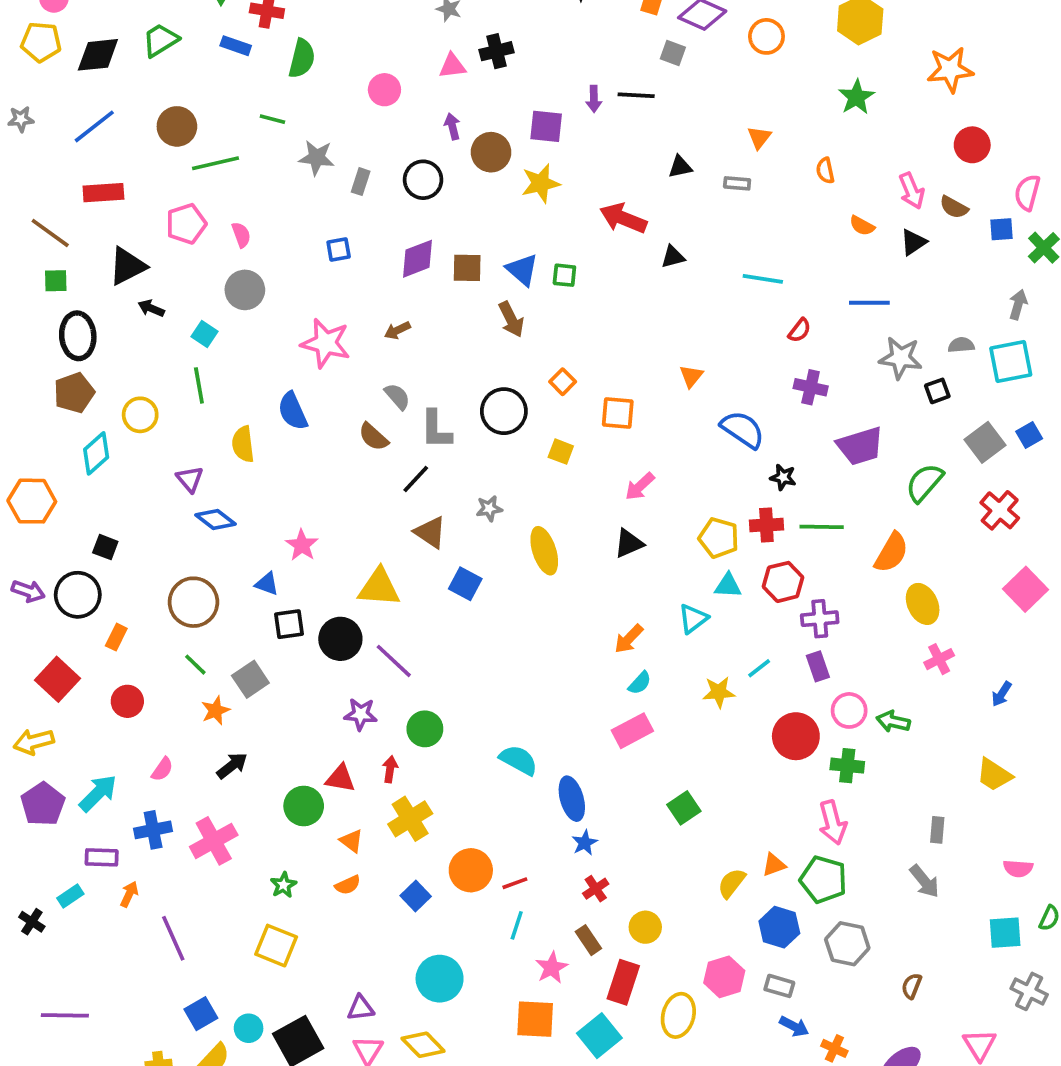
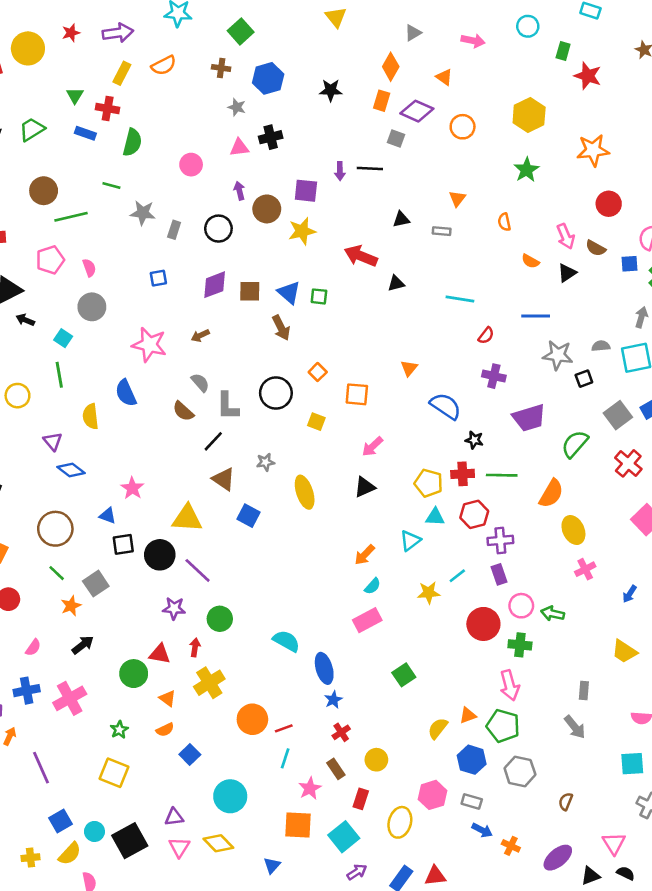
blue square: (416, 896) -> (190, 754), moved
red rectangle: (623, 982) -> (361, 799), size x0.7

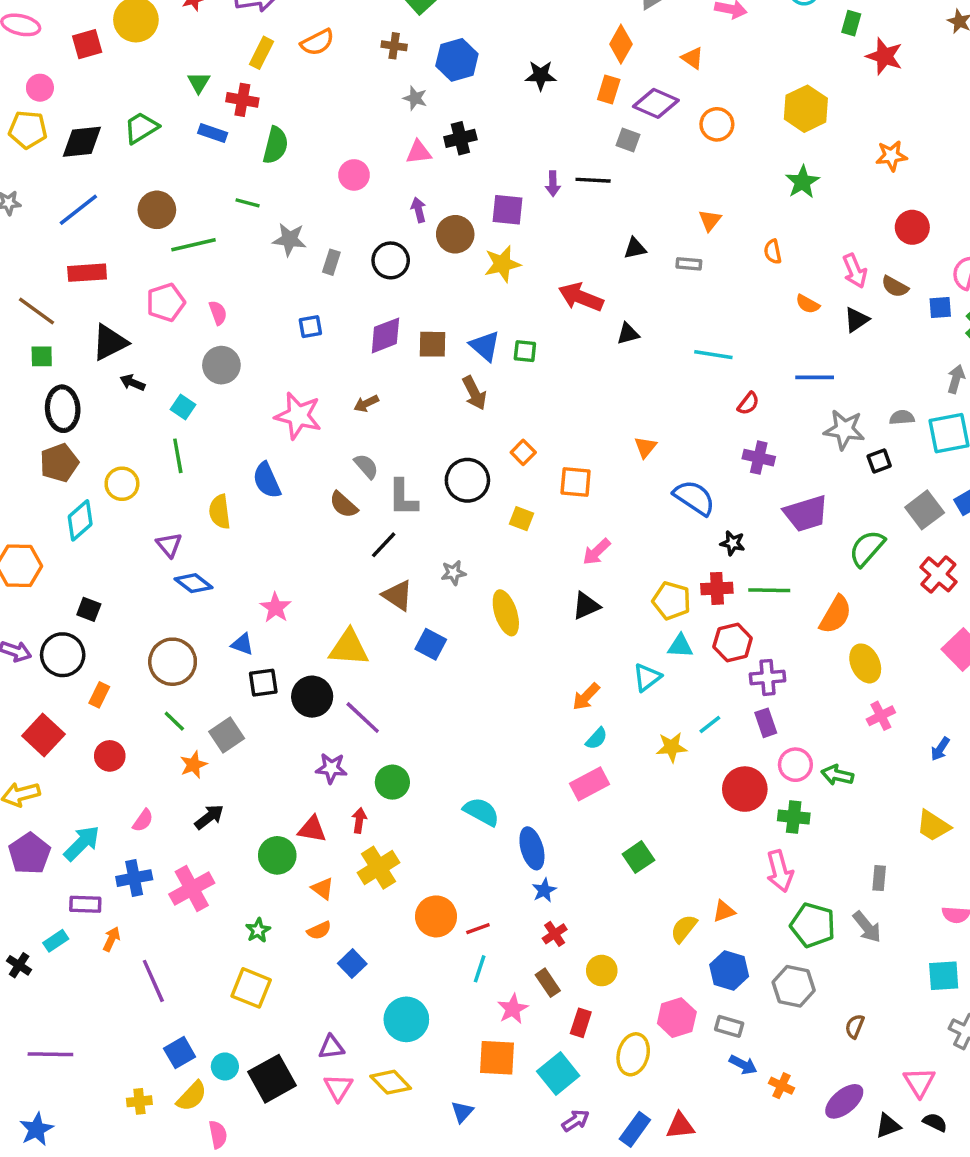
orange star: (593, 150) -> (891, 156), size x0.7
green pentagon: (503, 726) -> (813, 925), moved

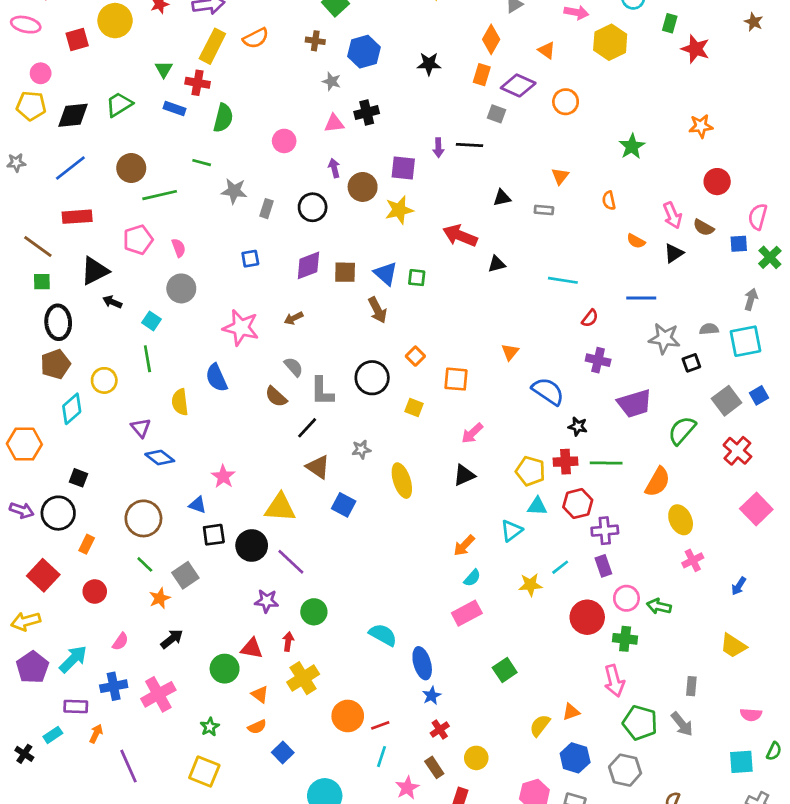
yellow rectangle: (262, 53) -> (212, 46), size x1.4
yellow hexagon: (806, 109) -> (610, 42), moved

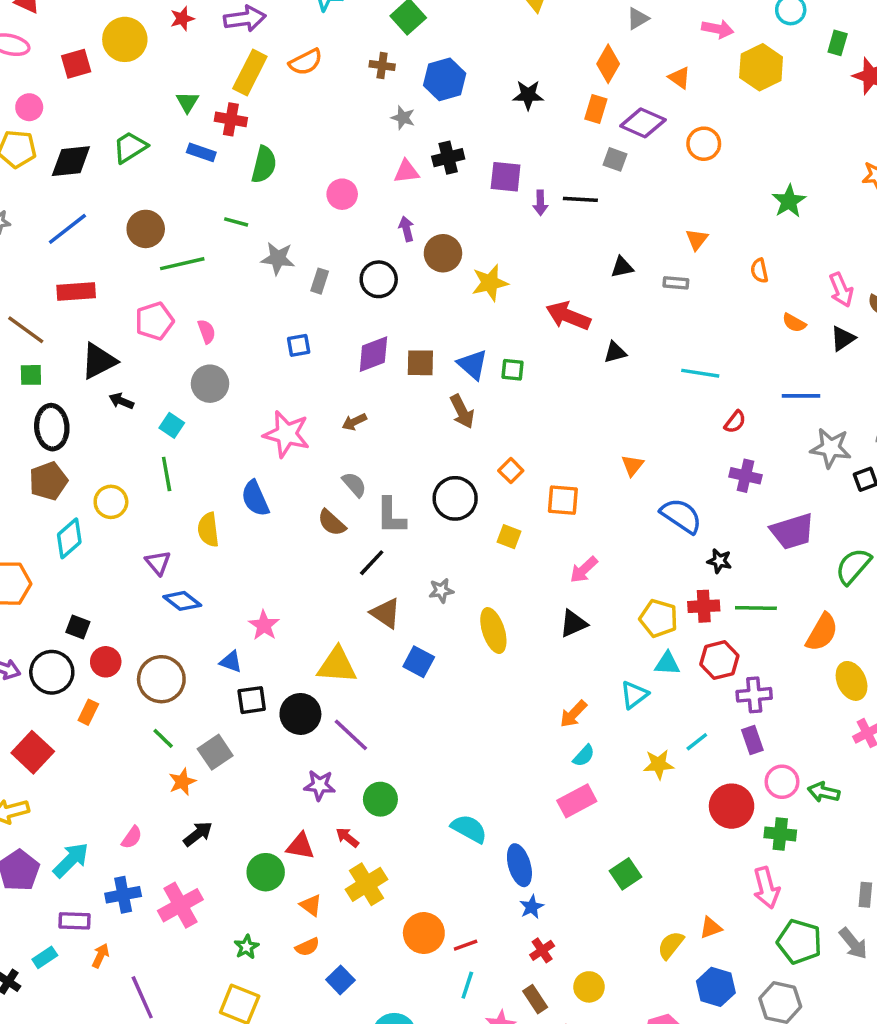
purple square: (403, 168) -> (506, 177), moved
red circle: (95, 592) -> (106, 662), moved
red arrow: (288, 642) -> (347, 837), turned -60

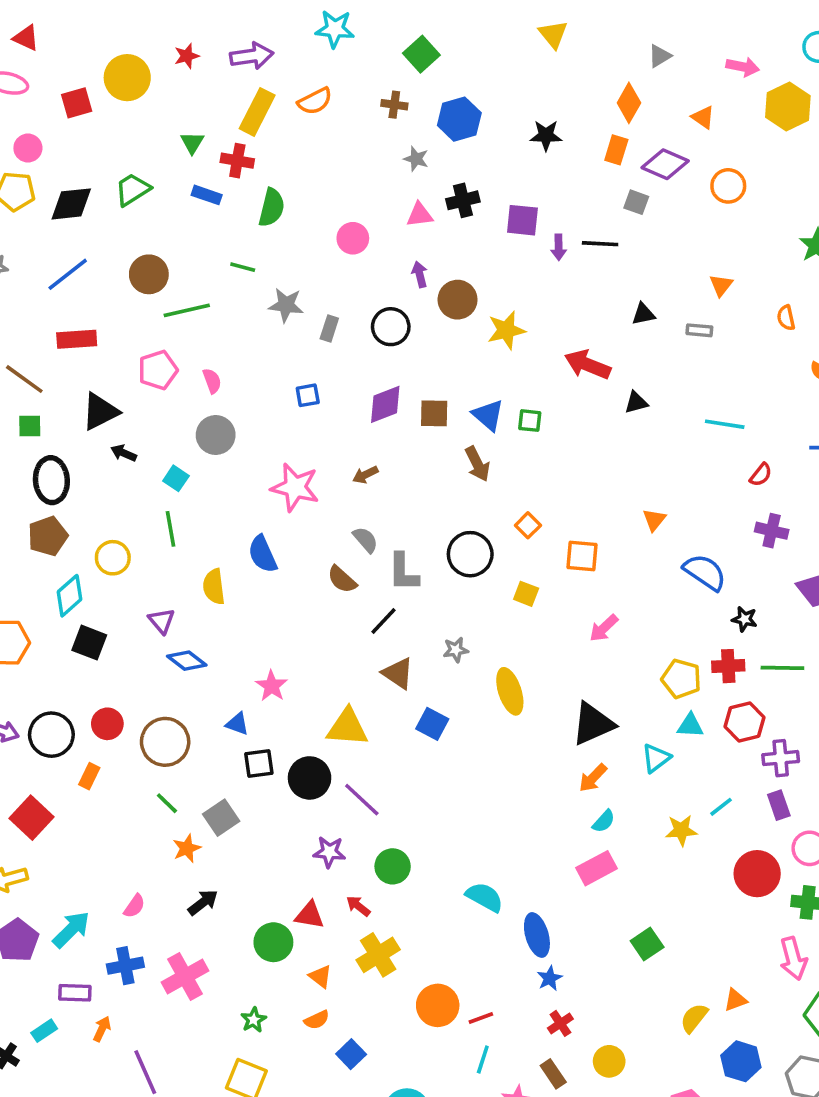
black triangle: (573, 624) -> (593, 724), moved, size x1.5
black square: (78, 627) -> (89, 643), moved, size x1.4

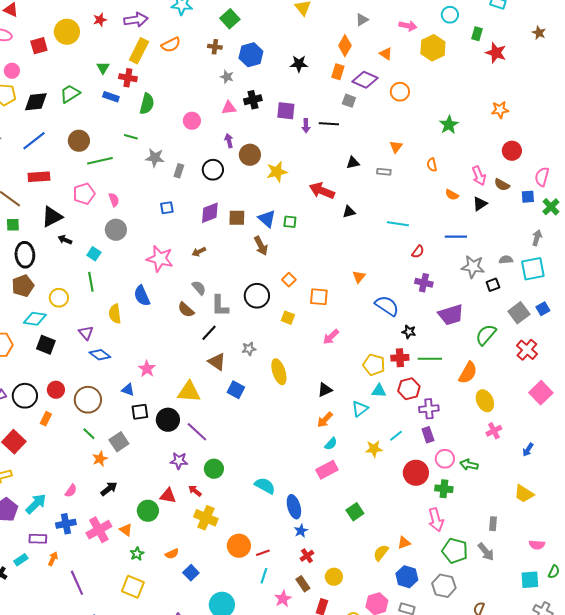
cyan diamond: (69, 596) -> (35, 319), turned 50
black triangle: (593, 724) -> (325, 390), size x0.6
yellow cross: (378, 955) -> (206, 518), turned -35
orange triangle: (320, 977) -> (126, 530), moved

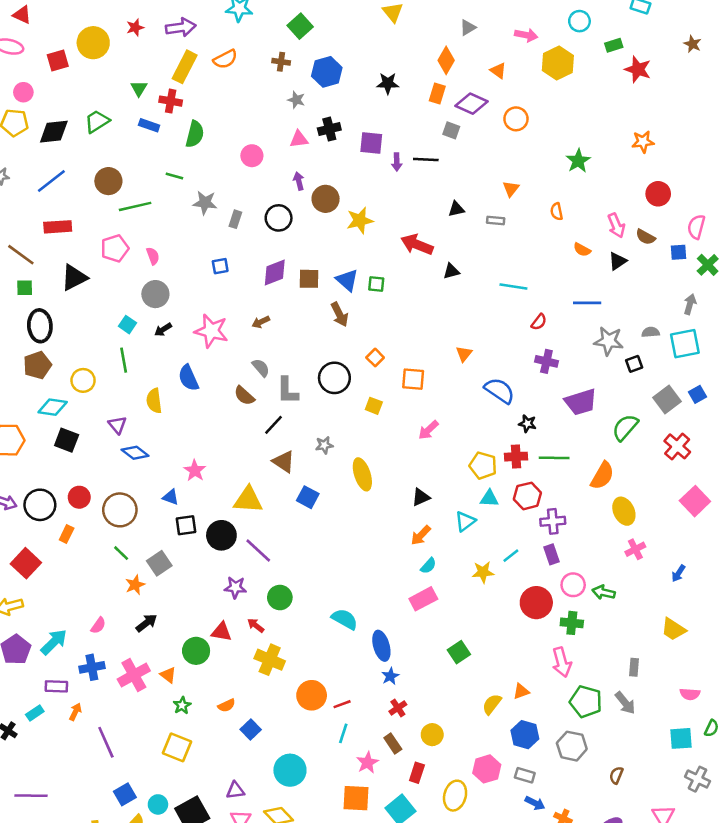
green rectangle: (477, 34) -> (614, 45), turned 56
black arrow: (65, 240) -> (163, 330), moved, turned -56

